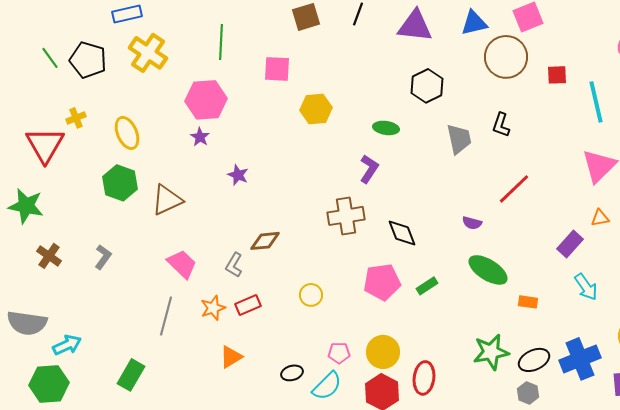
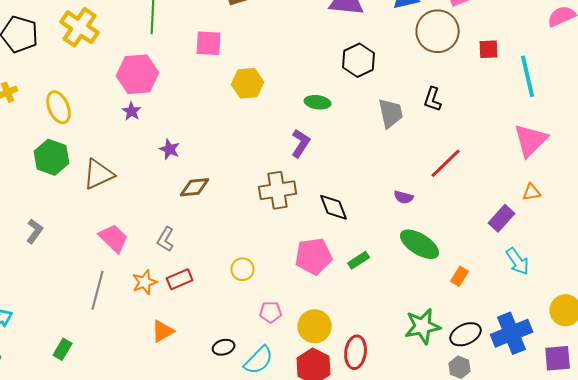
brown diamond: (265, 241) -> (195, 187), moved
orange rectangle: (528, 302) -> (460, 276), turned -66
pink pentagon: (339, 353) -> (271, 312), moved
green rectangle: (131, 375) -> (63, 349), size x0.7

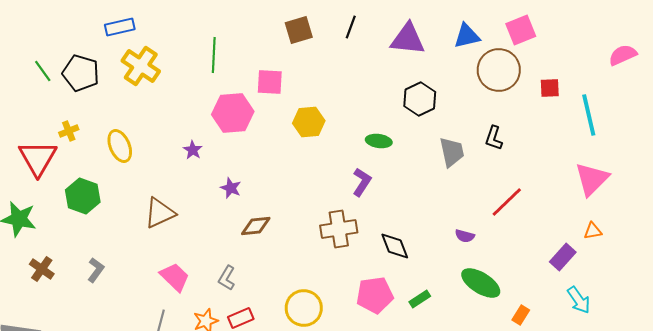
pink hexagon: (138, 74) -> (233, 113), moved
green hexagon: (52, 157) -> (83, 196), moved
yellow circle: (243, 269) -> (304, 308), size x1.6

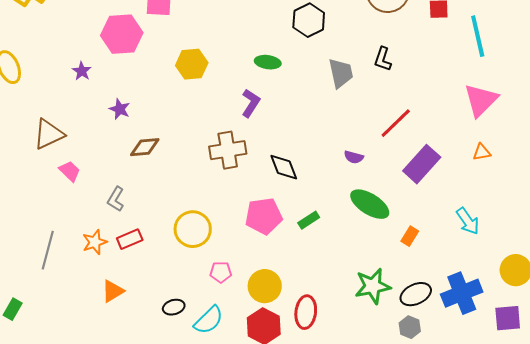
yellow hexagon: (309, 122) -> (192, 64), moved
purple rectangle: (563, 257) -> (422, 164), moved, size x1.4
pink trapezoid: (175, 277) -> (70, 171), moved, size x0.7

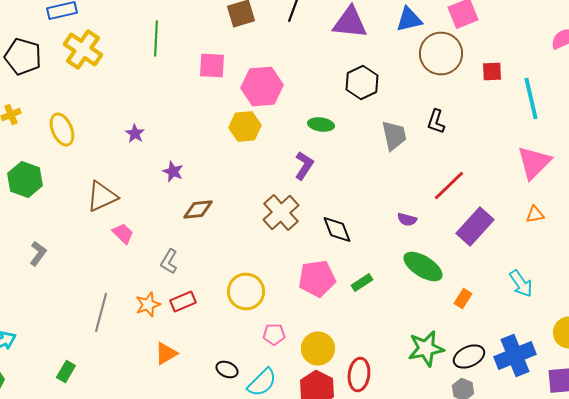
pink hexagon: (122, 34) -> (262, 86), moved
brown cross: (228, 150) -> (281, 212), turned -33
black ellipse: (174, 307) -> (227, 370), turned 40

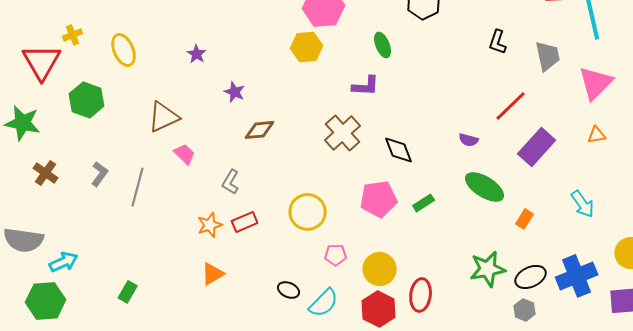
green ellipse: (321, 124) -> (383, 45), turned 60
gray trapezoid: (394, 136) -> (548, 56), moved
purple L-shape: (304, 166) -> (366, 86), turned 60
gray line: (101, 312) -> (138, 187), moved
orange triangle: (166, 354) -> (213, 274), moved

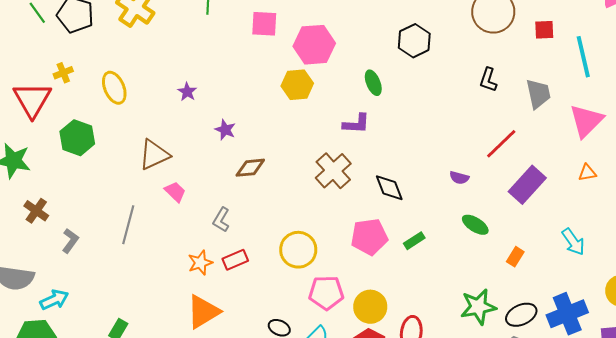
gray L-shape: (100, 174) -> (70, 241), moved
green ellipse: (485, 187) -> (475, 225), size x0.7
pink pentagon: (336, 255) -> (326, 293), size x1.6
orange triangle: (213, 274) -> (203, 312), size x1.5

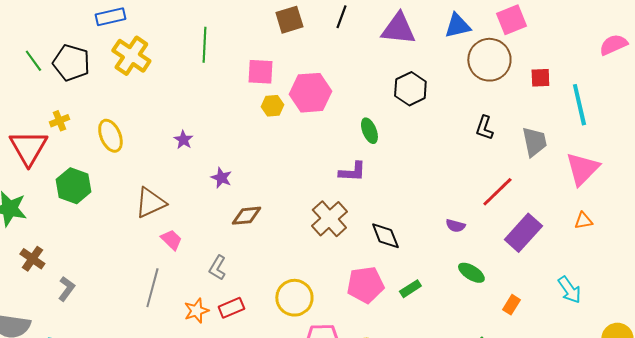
yellow hexagon: (297, 85) -> (272, 106), moved, size x0.7
gray line: (128, 225) -> (152, 288), moved

